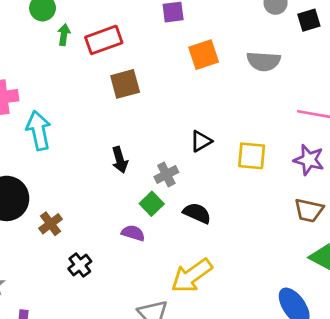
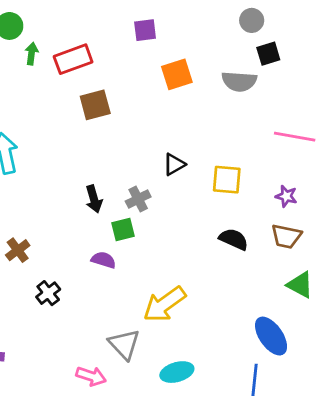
black square: (309, 20) -> (268, 54), moved
black arrow: (120, 160) -> (94, 199), moved
purple star: (309, 160) -> (286, 196), moved, size x0.7
green square: (152, 204) -> (123, 229), turned 30
black semicircle: (197, 213) -> (234, 239), moved

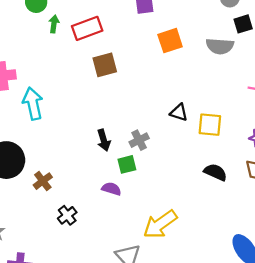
black triangle: (174, 164) -> (179, 112), moved, turned 48

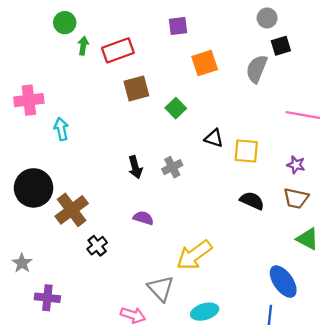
gray semicircle: (220, 46) -> (257, 69), turned 108
cyan arrow: (33, 104) -> (61, 129), size x0.7
green square: (127, 164) -> (176, 108), moved, turned -30
brown cross: (43, 181) -> (72, 210), size x1.6

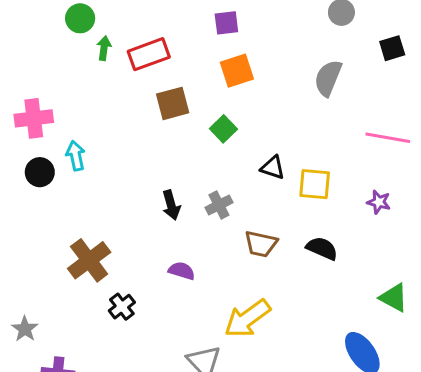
black square: (281, 46) -> (392, 48), moved
orange square: (205, 63) -> (237, 71), moved
black circle: (34, 188) -> (40, 172), moved, size x0.6
brown trapezoid: (296, 198) -> (261, 244), moved

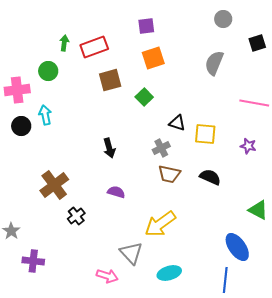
green circle: (80, 18) -> (48, 71), moved
gray cross: (219, 205) -> (161, 148), moved

